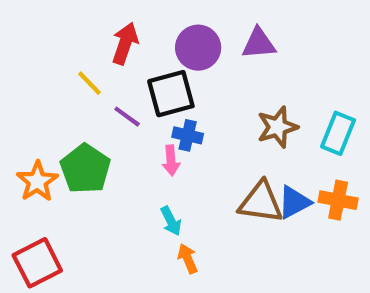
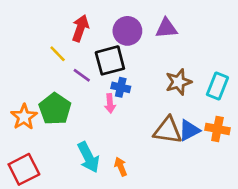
cyan arrow: (171, 221) -> (88, 157), moved, size x1.6

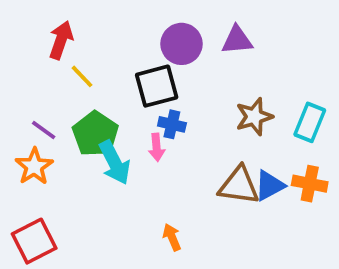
red arrow: (80, 28) -> (61, 40), moved
purple line: (82, 75) -> (44, 130), moved
green pentagon: (55, 109) -> (95, 134), moved
cyan arrow: (88, 157) -> (115, 163), moved

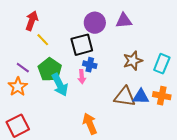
blue triangle: (270, 186) -> (141, 97), turned 30
orange arrow: (172, 237) -> (90, 124), size x1.5

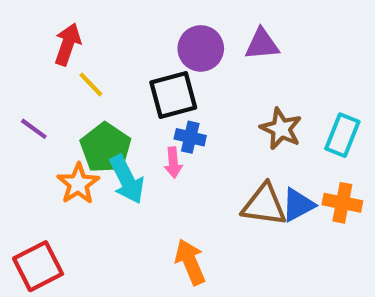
brown star: (133, 61) -> (281, 129), turned -30
purple line: (23, 68) -> (34, 129), moved
orange star: (18, 87) -> (78, 184), moved
blue triangle: (141, 97) -> (298, 205), turned -30

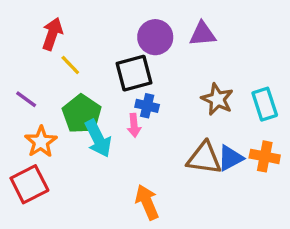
cyan rectangle: (342, 135) -> (265, 104), turned -40
orange star: (78, 184) -> (41, 142), moved
red square: (38, 266) -> (29, 184), moved

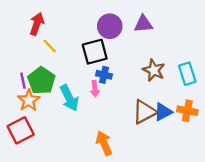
purple line: (26, 99) -> (23, 81), moved, turned 42
green pentagon: (82, 114) -> (41, 81), moved
brown triangle: (204, 158) -> (144, 112), turned -36

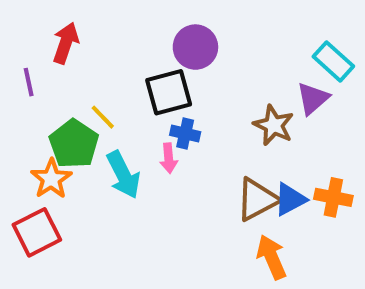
purple triangle: (143, 24) -> (313, 99), moved, turned -36
yellow line: (50, 46) -> (103, 117), moved
cyan rectangle: (187, 74) -> (333, 61), moved, turned -30
purple line: (23, 81) -> (29, 82), moved
orange arrow: (104, 143) -> (272, 257), moved

